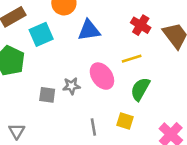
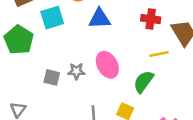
red cross: (141, 25) -> (151, 19), turned -30
yellow line: (132, 59) -> (159, 54), moved

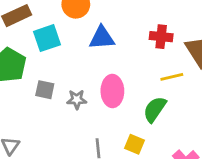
pink ellipse: (107, 65) -> (112, 91), turned 30
gray square: (52, 77) -> (45, 90), moved

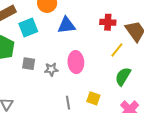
yellow line: (172, 77) -> (117, 50), turned -35
green semicircle: (155, 109) -> (123, 76), moved

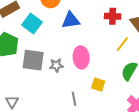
cyan square: (28, 28) -> (32, 24), turned -30
gray square: (29, 64) -> (33, 60), size x1.6
yellow square: (93, 98) -> (98, 85), moved

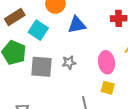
pink ellipse: (81, 57) -> (107, 62), moved
gray star: (56, 65) -> (69, 63), moved

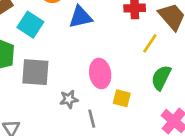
pink ellipse: (107, 62) -> (100, 74), moved
gray star: (69, 63) -> (69, 99), moved

